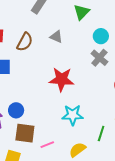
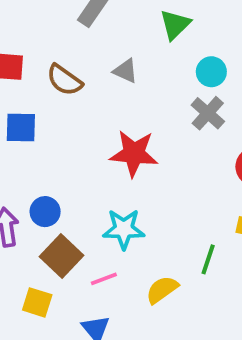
brown semicircle: (25, 42) -> (64, 80), turned 96
cyan star: (73, 115) -> (124, 229), moved
brown square: (25, 133) -> (61, 256), turned 35

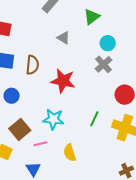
brown semicircle: (64, 80) -> (32, 65), moved, turned -126
blue circle: (45, 212) -> (12, 96), moved
green line: (208, 259) -> (94, 119), moved
yellow semicircle: (162, 290) -> (70, 153), turned -78

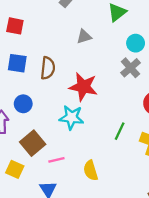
gray triangle: (63, 38) -> (84, 37), turned -48
cyan star: (53, 119) -> (71, 117), moved

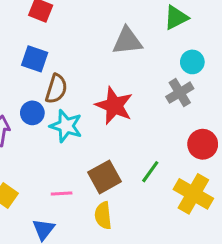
gray triangle: (84, 37) -> (127, 41), size x1.5
brown semicircle: (48, 68) -> (56, 89), moved
cyan star: (71, 117) -> (66, 126), moved
brown square: (33, 143) -> (105, 177), moved

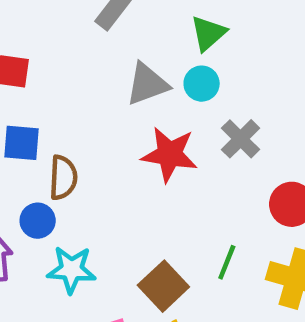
cyan circle: (192, 62) -> (202, 84), moved
red star: (114, 106) -> (170, 154), moved
cyan star: (66, 126) -> (71, 270), moved

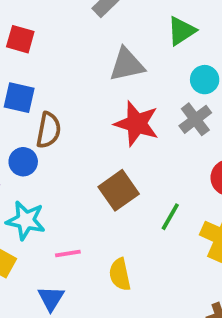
cyan circle: (202, 84) -> (205, 80), moved
cyan star: (71, 270) -> (26, 220), moved
brown square: (163, 286) -> (119, 190), moved

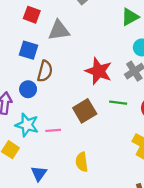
gray triangle: (127, 65) -> (59, 30), moved
green line: (170, 217) -> (118, 103), moved, turned 63
pink line: (68, 254) -> (53, 130), moved

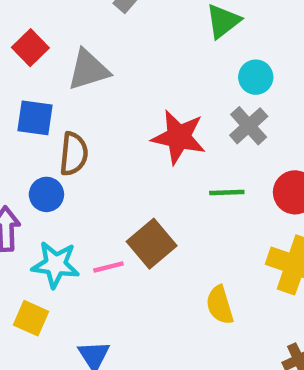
red square: (32, 15) -> (30, 48), turned 35
brown square: (85, 111) -> (152, 244), moved
yellow semicircle: (82, 162) -> (220, 305), moved

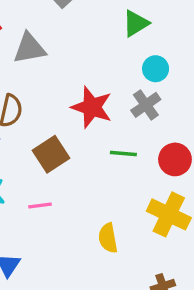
brown square: (152, 244) -> (51, 154), moved
pink line: (108, 267) -> (40, 206), moved

